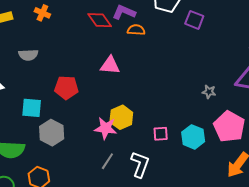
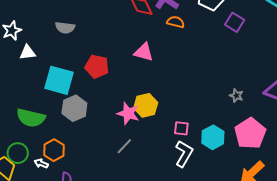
cyan square: (32, 108) -> (59, 80), size x1.4
white L-shape: (140, 164) -> (184, 154), moved

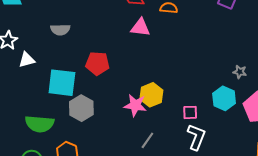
pink triangle: (144, 52) -> (140, 27), moved
cyan hexagon: (213, 137) -> (224, 98), moved
gray line: (124, 146) -> (147, 140), moved

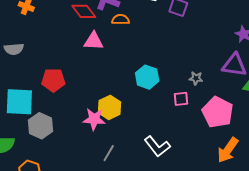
cyan hexagon: (224, 98) -> (147, 77), moved
pink square: (190, 112) -> (181, 99), moved
white L-shape: (196, 137) -> (157, 146), turned 124

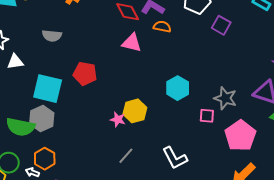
gray star: (196, 78) -> (225, 98), size x1.6
pink star: (94, 119) -> (118, 119), size x0.7
gray hexagon: (40, 126) -> (42, 118), moved

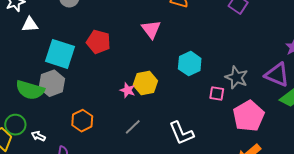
pink triangle: (132, 43) -> (151, 29), moved, turned 35
orange hexagon: (45, 159) -> (82, 121), moved

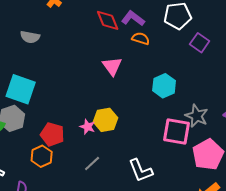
red pentagon: (98, 42) -> (52, 134), moved
cyan hexagon: (190, 64) -> (164, 86), moved
pink square: (217, 93) -> (177, 132), size x1.8

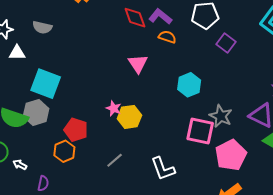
gray semicircle: (30, 37) -> (42, 27), moved
pink star: (87, 127) -> (114, 108), moved

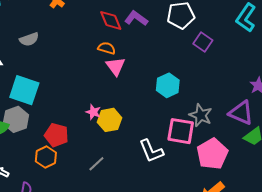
gray semicircle: (42, 27) -> (29, 39), moved, turned -30
orange semicircle: (167, 37) -> (107, 48), moved
white L-shape: (163, 169) -> (151, 151), moved

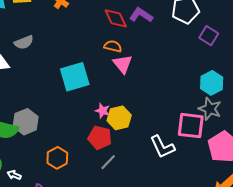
gray semicircle: (29, 39) -> (24, 42), moved
cyan hexagon: (168, 85) -> (212, 83), moved
cyan square: (24, 90) -> (75, 77), moved, turned -32
red pentagon: (56, 135) -> (100, 138), moved

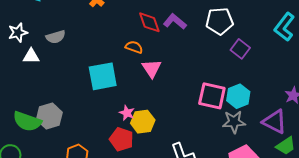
orange semicircle: (113, 46) -> (134, 47), moved
gray star: (210, 109) -> (234, 122), turned -30
pink square: (191, 126) -> (212, 96), moved

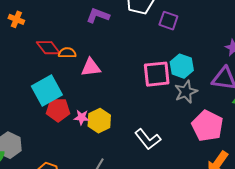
red diamond: (149, 22) -> (48, 48), moved
pink triangle: (152, 68) -> (91, 67), turned -45
red pentagon: (121, 139) -> (58, 110), moved

